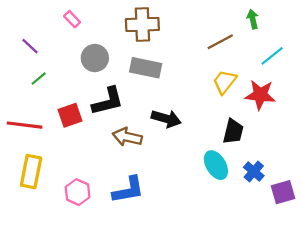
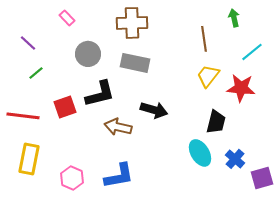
brown line: (220, 42) -> (204, 39), turned -70

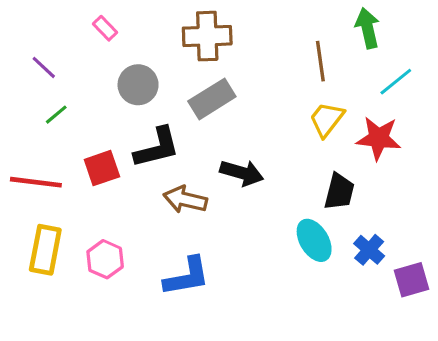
green arrow: (234, 18) -> (368, 28), size x1.4
gray rectangle: (135, 63) -> (212, 99), turned -44
pink hexagon: (72, 178) -> (105, 259), moved

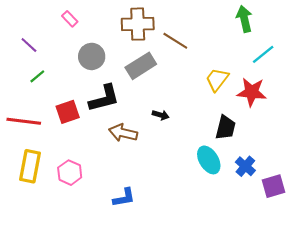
brown line: (320, 61) -> (175, 41), moved, turned -50
black arrow: (242, 173) -> (161, 115), size x0.6
blue L-shape: (187, 277) -> (124, 198), moved, size x0.7

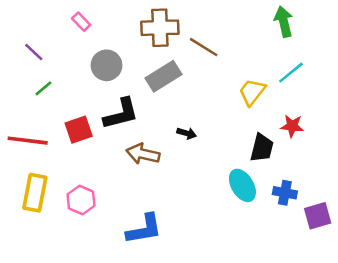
cyan line: (263, 54) -> (291, 73), moved
red star: (252, 92) -> (292, 126), moved, size x0.7
blue cross: (245, 166) -> (285, 193), turned -30
blue L-shape: (124, 198) -> (144, 229), size x1.4

